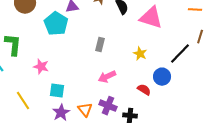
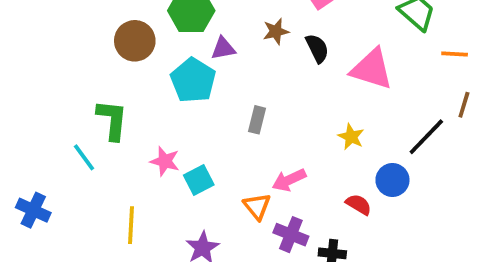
gray rectangle: (100, 45) -> (257, 120), moved
cyan square: (57, 91) -> (199, 180), moved, turned -35
yellow line: (23, 101) -> (131, 225), turned 36
orange triangle: (85, 110) -> (257, 206), moved

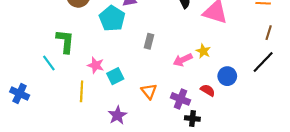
black line: (426, 137) -> (263, 62), moved
pink arrow: (289, 180) -> (183, 60), moved
yellow line: (131, 225) -> (82, 91), moved
purple cross: (291, 235) -> (181, 99), moved

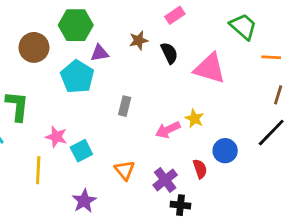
red semicircle: (208, 90) -> (200, 169), turned 40
purple cross: (181, 99) -> (165, 180), turned 30

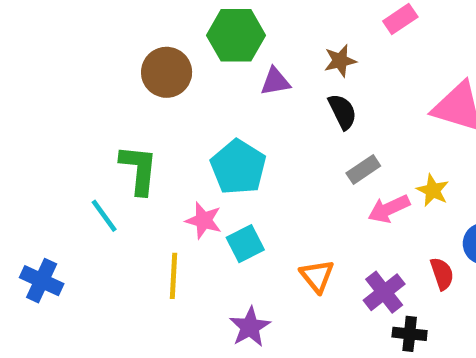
black semicircle: (169, 53) -> (342, 112), moved
cyan pentagon: (77, 77) -> (238, 167), moved
gray rectangle: (125, 106) -> (363, 170), moved, turned 42

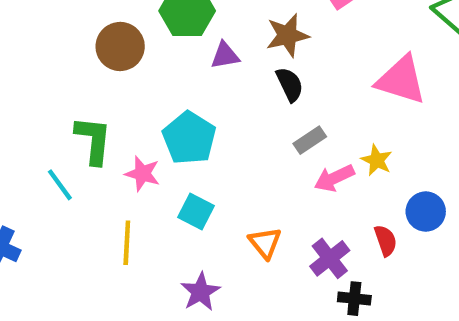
brown star: (340, 61) -> (287, 35), size x1.4
pink star: (204, 220) -> (142, 174), moved
cyan square: (245, 244) -> (196, 212), turned -36

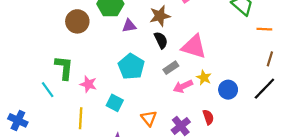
pink triangle: (401, 80) -> (194, 47), moved
cyan pentagon: (189, 138) -> (131, 67), moved
blue circle: (426, 212) -> (228, 90), moved

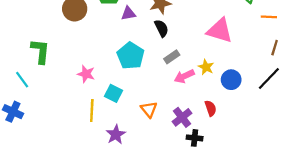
pink triangle: (194, 47) -> (220, 31), moved
green L-shape: (64, 68) -> (40, 51), moved
cyan line: (48, 90) -> (22, 80), moved
yellow line: (81, 118) -> (92, 111), moved

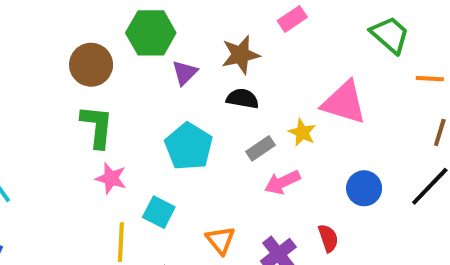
purple triangle: (128, 13) -> (185, 73), turned -35
black semicircle: (161, 28) -> (242, 99), turned -54
green L-shape: (40, 51) -> (97, 127), moved
yellow star: (206, 67) -> (302, 132), moved

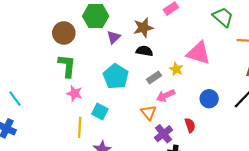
orange triangle: (221, 240) -> (149, 113), moved

